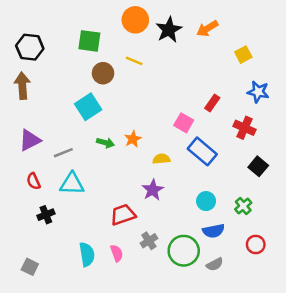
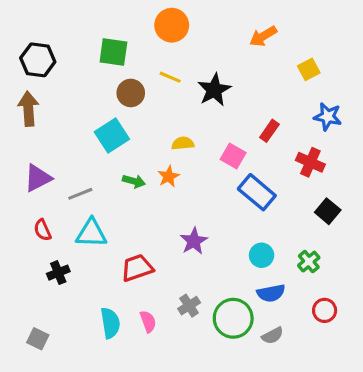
black star: (169, 30) -> (214, 90), moved
yellow semicircle: (161, 159) -> (183, 143), moved
red trapezoid: (123, 215) -> (137, 268), moved

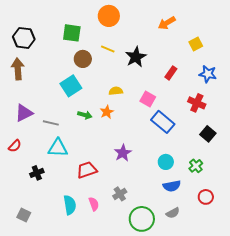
red rectangle: (269, 131) -> (171, 73), moved
gray line: (80, 194) -> (51, 123), turned 35
red semicircle: (43, 230) -> (15, 146), moved, turned -112
green circle: (233, 318) -> (142, 219), moved

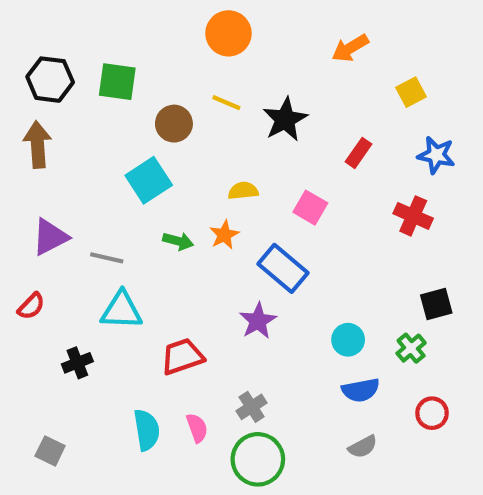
green square: (72, 33) -> (117, 82), moved
blue rectangle: (163, 122) -> (283, 268), moved
black square: (208, 134) -> (436, 304), moved, turned 35
green circle: (142, 219) -> (258, 459), moved

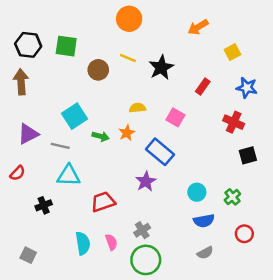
cyan square: (149, 180) -> (74, 116), moved
black square: (436, 304) -> (248, 155), moved

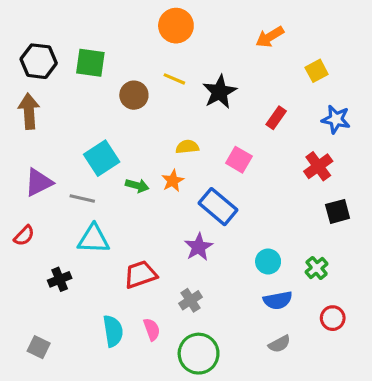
red cross: (234, 122) -> (318, 166), turned 30
gray cross: (142, 230) -> (191, 300), moved

